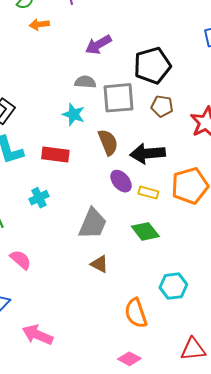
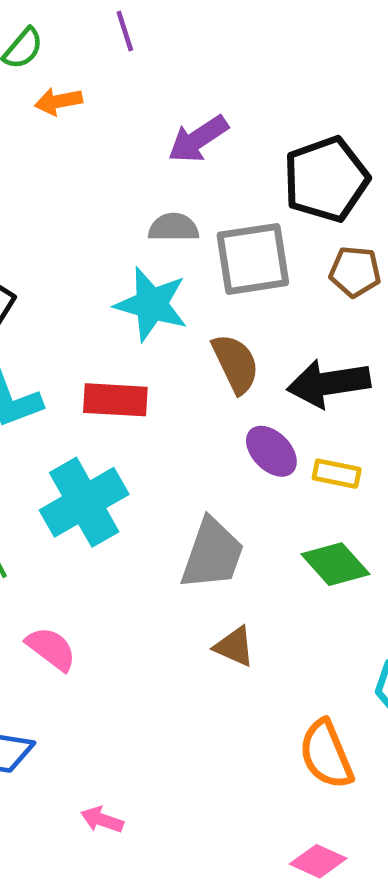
cyan star: (74, 114) -> (151, 304), size x1.4
cyan cross: (39, 198) -> (84, 502), size x1.8
pink arrow: (38, 335) -> (102, 820), size x0.6

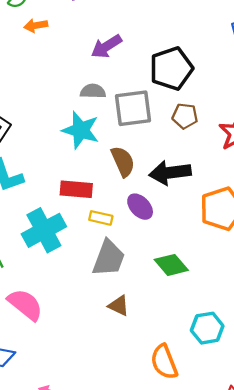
red rectangle: (115, 400) -> (76, 189), moved
yellow rectangle: (337, 474) -> (101, 218), moved
pink semicircle: (51, 649) -> (25, 305), size x1.4

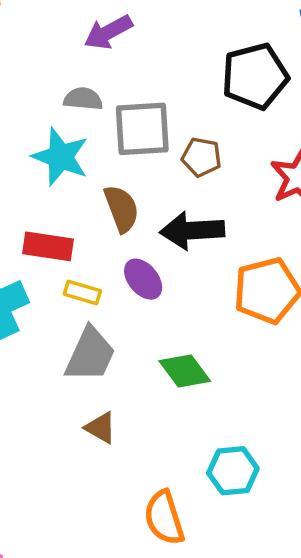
black pentagon: (171, 69) -> (255, 76), moved
brown pentagon: (185, 116) -> (202, 157), moved

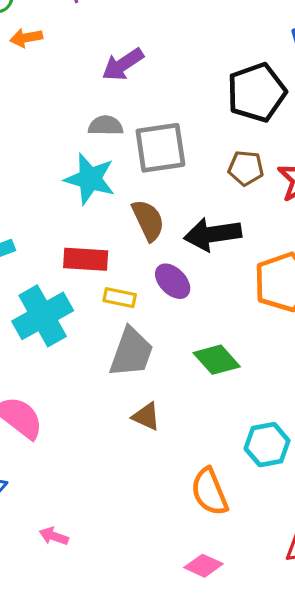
brown pentagon: (202, 157) -> (246, 168), moved

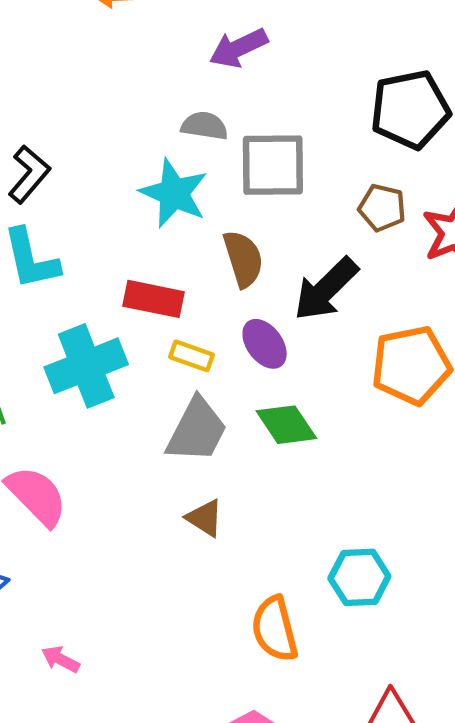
black arrow: (213, 234) -> (326, 289), turned -44
green diamond: (217, 360) -> (286, 425), moved

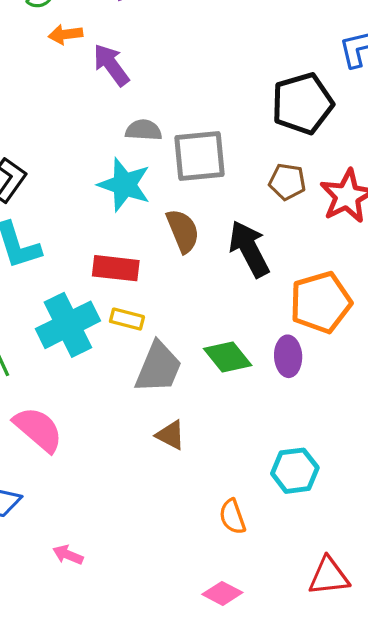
purple arrow: (238, 48) -> (111, 65), moved, turned 84
black arrow: (326, 289) -> (249, 249), turned 112
purple ellipse: (265, 344) -> (288, 356), moved, turned 39
yellow rectangle: (191, 356) -> (127, 319), moved
orange semicircle: (275, 629) -> (232, 517), size x0.7

